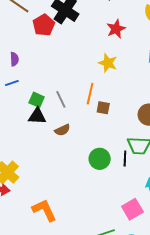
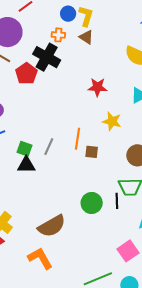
red star: (116, 29) -> (98, 87), moved, turned 30
yellow star: (108, 63) -> (112, 121), moved
gray line: (61, 99) -> (49, 147), turned 54
brown semicircle: (62, 130) -> (52, 226), moved, size x1.8

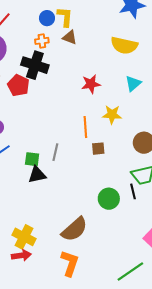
orange line: (77, 139) -> (85, 127), moved
orange L-shape: (40, 258) -> (70, 263), turned 60

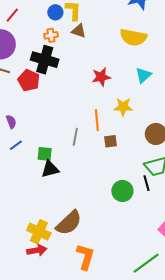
gray line: (55, 152) -> (75, 137), moved
brown semicircle: (74, 229) -> (69, 223), moved

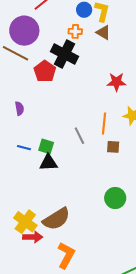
gray line: (75, 137) -> (79, 136), turned -48
blue line: (16, 145) -> (24, 148), moved, turned 40
red arrow: (37, 250) -> (33, 237), moved

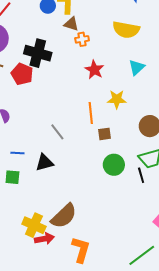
orange cross: (75, 31) -> (82, 39), moved
red star: (116, 82) -> (94, 70), turned -30
gray line: (79, 136) -> (57, 132), moved
green square: (46, 146) -> (12, 177), moved
green circle: (115, 198) -> (114, 165), moved

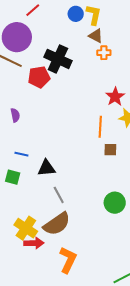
red star: (94, 70) -> (115, 97), moved
red pentagon: (22, 74) -> (39, 77), turned 30
gray line: (57, 132) -> (59, 195), moved
green circle: (114, 165) -> (115, 203), moved

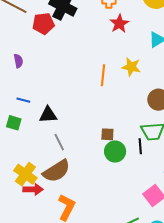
red star: (115, 97) -> (119, 24), moved
brown square: (110, 150) -> (107, 134), moved

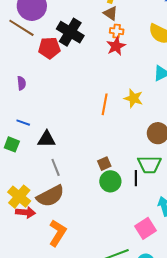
red star: (119, 24) -> (116, 46), moved
brown square: (107, 134) -> (104, 164), turned -32

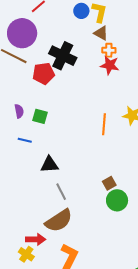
red star: (116, 46) -> (110, 65), turned -30
blue line: (23, 123) -> (25, 140), moved
green square: (12, 144) -> (40, 116), moved
yellow cross: (19, 197) -> (26, 254), moved, size x0.7

